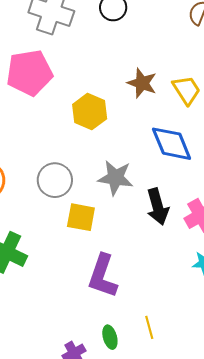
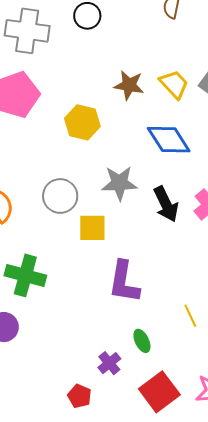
yellow line: (149, 327) -> (190, 316), moved

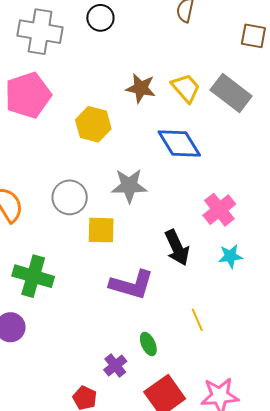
black arrow: (166, 204) -> (177, 248), moved
purple L-shape: (124, 282) -> (132, 285), turned -84

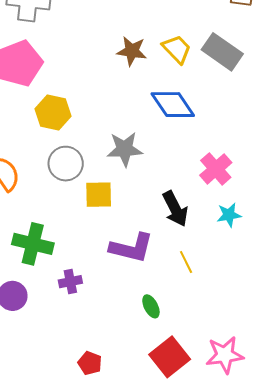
yellow hexagon: (93, 124) -> (53, 112), moved
yellow line: (197, 320) -> (186, 262), moved
purple cross: (115, 366) -> (70, 282), moved, turned 30

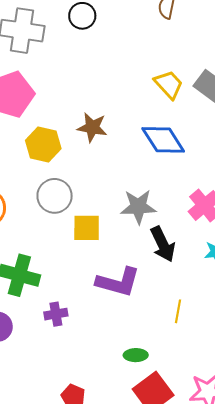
brown star: (132, 51) -> (92, 127), moved
gray star: (125, 149) -> (138, 207), moved
yellow line: (186, 262) -> (178, 311), moved, turned 35
green ellipse: (151, 306) -> (136, 355), moved, turned -65

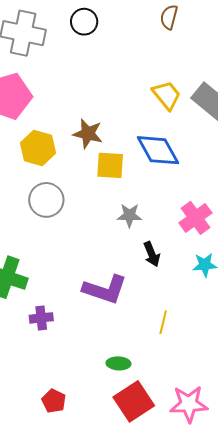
gray star: (138, 207) -> (129, 215), size x0.7
yellow square: (87, 228) -> (110, 165), moved
black arrow: (163, 244) -> (152, 254), size x0.7

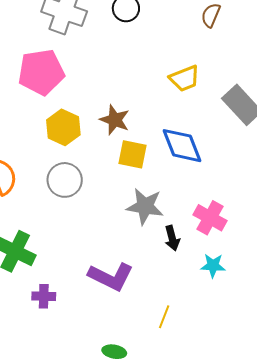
yellow trapezoid: (167, 95) -> (185, 78), moved, turned 100
gray star: (129, 215) -> (145, 206), size x1.5
pink cross: (195, 218) -> (210, 218), turned -32
black arrow: (152, 254) -> (172, 238), moved

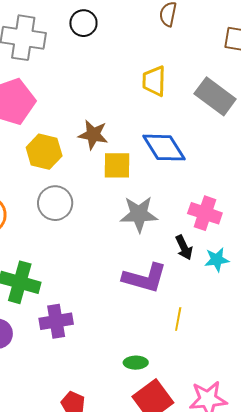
yellow trapezoid: (185, 78) -> (154, 81), turned 124
black arrow: (172, 238) -> (184, 248), moved
purple L-shape: (111, 277) -> (145, 278), moved
purple cross: (44, 296) -> (56, 321), size x1.4

